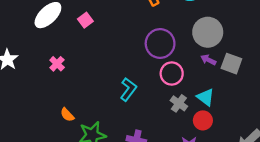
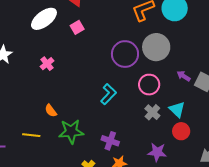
gray circle: (208, 32) -> (156, 47), moved
purple circle: (160, 44) -> (125, 54), moved
red circle: (203, 120) -> (181, 131), moved

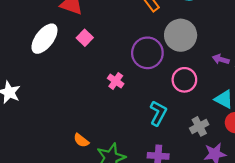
pink cross: (47, 64) -> (116, 81), moved
cyan L-shape: (108, 94) -> (158, 113), moved
gray cross: (152, 112) -> (199, 126), moved, turned 35

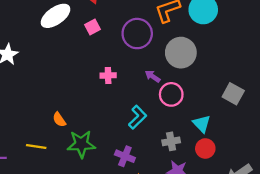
purple circle: (147, 53) -> (137, 34), moved
purple arrow: (221, 59) -> (153, 76), moved
pink cross: (116, 81) -> (108, 75), turned 35

